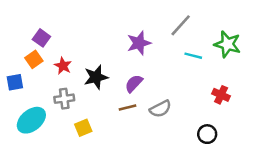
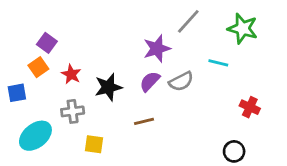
gray line: (181, 25) -> (188, 21), moved
green star: (227, 44) -> (243, 29), moved
purple semicircle: (134, 83) -> (150, 81), moved
gray semicircle: (160, 109) -> (181, 81), moved
yellow square: (83, 128) -> (94, 144), turned 30

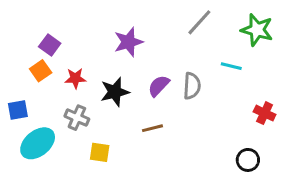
purple star: (157, 49) -> (128, 42), moved
red star: (71, 74) -> (75, 78), turned -30
gray semicircle: (181, 81) -> (192, 86), turned -60
blue square: (17, 93) -> (18, 110), moved
gray cross: (73, 111) -> (77, 118), turned 30

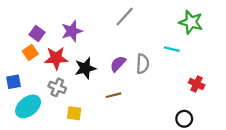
gray line: (199, 22) -> (125, 17), moved
purple star: (128, 42) -> (72, 31), moved
red star: (75, 78) -> (56, 58), size x1.5

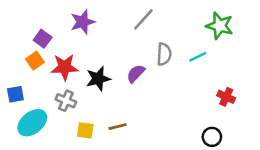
purple star: (72, 31) -> (83, 22), moved
cyan line: (172, 49) -> (198, 57), turned -40
gray semicircle: (143, 64) -> (164, 54), moved
brown line: (113, 95) -> (118, 127), moved

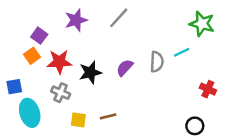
gray line: (143, 19) -> (119, 18), moved
gray semicircle: (164, 54) -> (157, 62), moved
cyan ellipse: (32, 123) -> (30, 113), turned -68

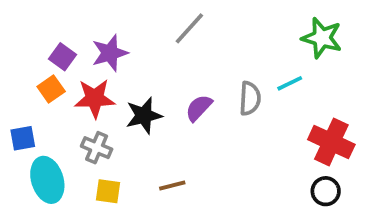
purple star: (76, 20) -> (110, 53), moved
red cross: (208, 89) -> (331, 142), size x1.6
yellow square: (78, 120) -> (108, 191), moved
black circle: (195, 126) -> (326, 191), moved

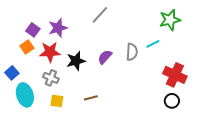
green star: (322, 38) -> (170, 20), turned -30
blue square: (23, 138) -> (12, 73), turned -32

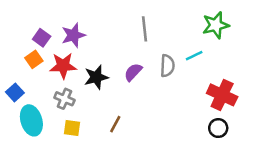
gray line: (100, 15) -> (145, 29), moved, turned -48
brown line: (91, 98) -> (115, 124), turned -48

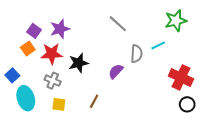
gray line: (145, 29) -> (118, 24), turned -42
purple semicircle: (133, 72) -> (116, 71), moved
black circle: (218, 128) -> (187, 104), moved

